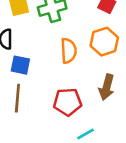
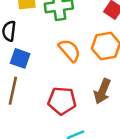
orange semicircle: (69, 51) -> (70, 50), turned -45

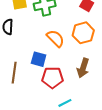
blue square: (20, 58) -> (39, 59), moved

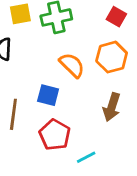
red pentagon: (52, 78) -> (55, 135), moved, turned 30

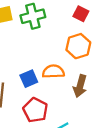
orange semicircle: (72, 65) -> (53, 72), moved, turned -45
blue square: (48, 95) -> (29, 79), turned -36

